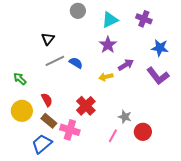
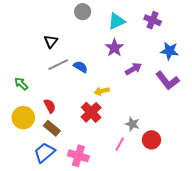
yellow arrow: (106, 77) -> (102, 91), moved
pink cross: (70, 130) -> (78, 156), moved

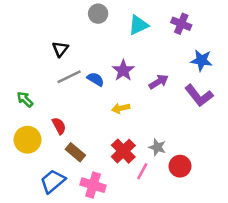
purple star: (114, 48) -> (123, 70), moved
red cross: (91, 112) -> (123, 151), moved
brown rectangle: (52, 128) -> (75, 152), moved

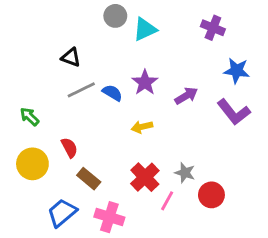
cyan triangle: (138, 25) -> (145, 29), moved
black triangle: (60, 49) -> (71, 57), turned -48

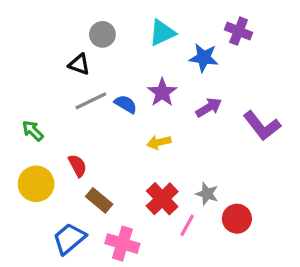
gray circle: (115, 16) -> (102, 34), moved
blue star: (237, 71) -> (204, 58), moved

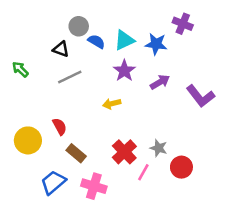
cyan triangle: (162, 33) -> (124, 40), moved
blue semicircle: (126, 104) -> (96, 41), moved
green arrow: (33, 131) -> (20, 69), moved
yellow arrow: (159, 142) -> (112, 104), moved

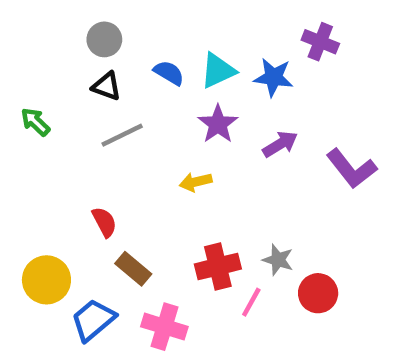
gray circle: (79, 26) -> (104, 39), moved
yellow circle: (28, 140) -> (46, 280), moved
red cross: (124, 152) -> (218, 267), turned 30

